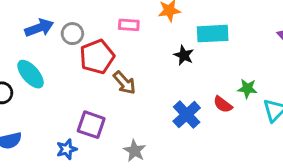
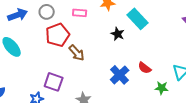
gray circle: (72, 34) -> (47, 12), moved
cyan rectangle: (213, 34) -> (138, 19), turned 50
green star: (247, 89) -> (162, 88), moved

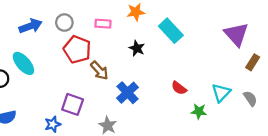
black star: (118, 34) -> (137, 48), moved
red pentagon: (58, 35) -> (77, 49), turned -30
blue cross: (120, 75) -> (128, 93), moved

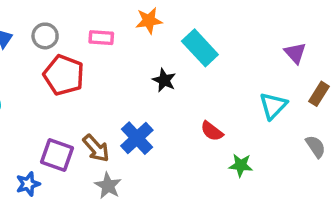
purple triangle: (236, 34) -> (295, 53), size x0.6
black star: (137, 48) -> (164, 80), moved
brown arrow: (99, 70) -> (96, 148), moved
cyan triangle: (221, 93) -> (273, 106), moved

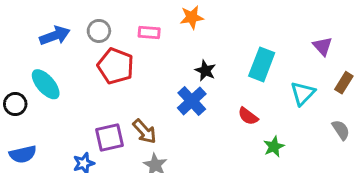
cyan rectangle: (200, 48) -> (262, 64), moved, turned 64
blue cross: (137, 138) -> (192, 101), moved
purple square: (57, 155) -> (110, 137), turned -32
green star: (241, 165) -> (274, 147), turned -30

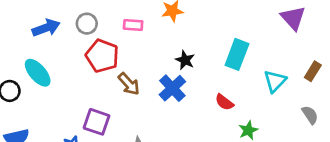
purple triangle: (323, 46) -> (293, 18), moved, size x1.4
brown arrow: (145, 131) -> (129, 84), moved
purple square: (110, 137) -> (97, 122), turned 32

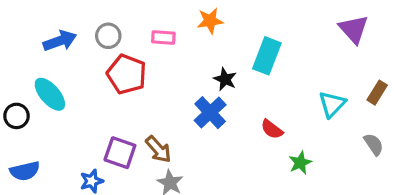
cyan rectangle: (237, 54) -> (267, 56), moved
brown arrow: (129, 84) -> (158, 149), moved

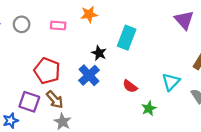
red pentagon: (127, 74) -> (47, 71), moved
cyan triangle: (332, 104) -> (171, 82), moved

